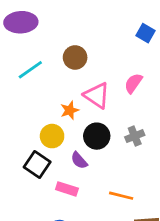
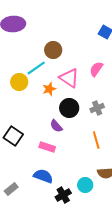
cyan line: (30, 70) -> (36, 68), moved
yellow circle: (52, 136) -> (19, 82), moved
black square: (37, 165) -> (13, 136), moved
orange line: (121, 196) -> (96, 140), moved, turned 60

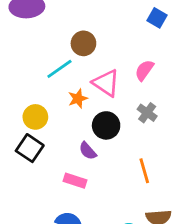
yellow circle: (19, 82) -> (35, 117), moved
gray cross: (97, 108) -> (147, 113), moved, turned -32
black square: (13, 136) -> (30, 148), moved

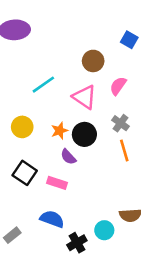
brown circle: (83, 43) -> (93, 61), moved
orange star: (78, 99) -> (60, 131), moved
black square: (30, 148) -> (25, 173), moved
orange line: (144, 171) -> (124, 151), moved

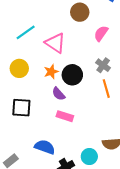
cyan line: (43, 85) -> (26, 32), moved
pink triangle: (84, 97) -> (55, 43), moved
black square: (25, 173) -> (21, 108), turned -30
pink rectangle: (57, 183) -> (65, 116), moved

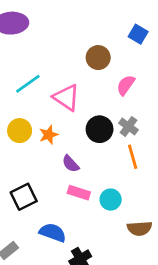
orange star: (51, 72) -> (49, 135), moved
black circle: (72, 75) -> (100, 129), moved
black square: (21, 108) -> (24, 197), moved, turned -30
cyan circle: (89, 157) -> (111, 200), moved

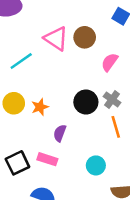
pink triangle: (66, 98) -> (56, 39), moved
purple semicircle: (71, 164) -> (60, 133), turned 63
pink rectangle: (79, 193) -> (47, 159), moved

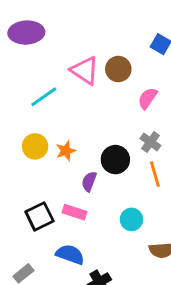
black circle: (86, 102) -> (115, 160), moved

